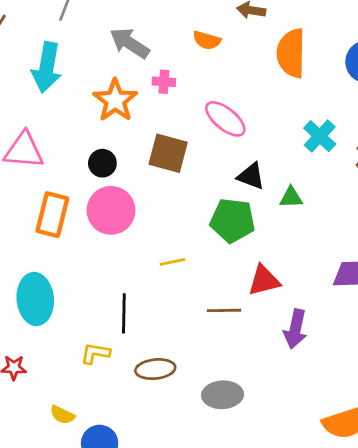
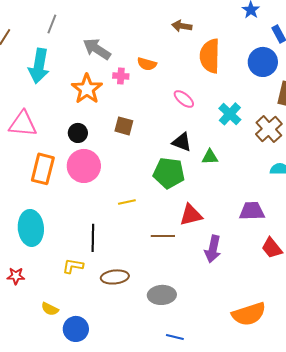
orange semicircle: (207, 40) -> (147, 64), moved
pink ellipse: (225, 119) -> (184, 99), moved, size x0.7
brown square: (168, 153) -> (124, 126), size x0.7

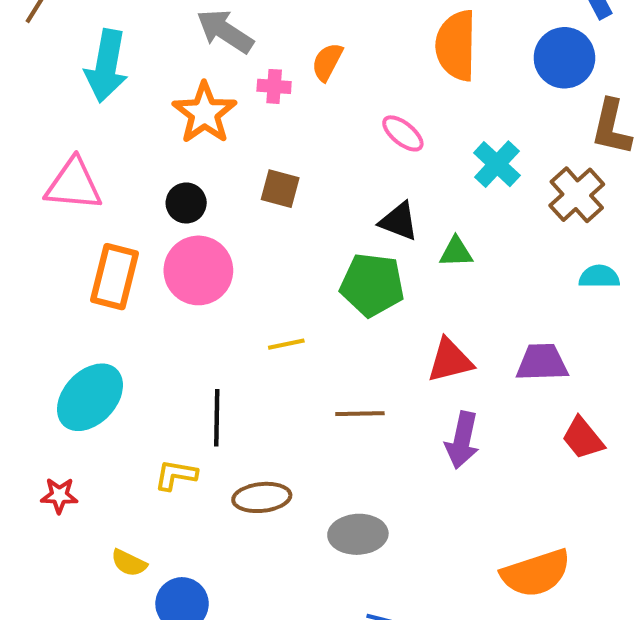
orange semicircle: (147, 64) -> (327, 62), turned 102
red triangle: (191, 215) -> (450, 360), moved
cyan ellipse: (31, 228) -> (90, 397), turned 48

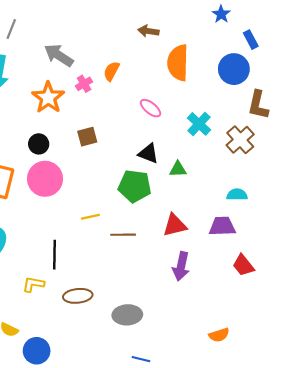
pink cross: (274, 86) -> (84, 84), turned -35
brown square: (280, 189) -> (87, 137), turned -30
cyan semicircle: (599, 277) -> (237, 195), moved
brown line: (360, 414) -> (123, 235), moved
orange semicircle: (536, 573) -> (219, 335), size x0.6

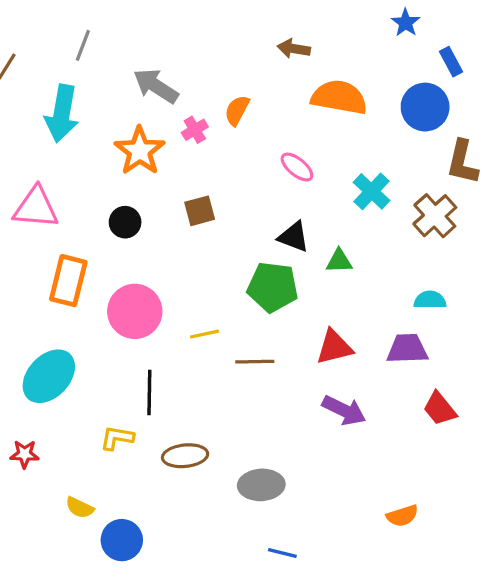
orange semicircle: (178, 63) -> (339, 97), turned 99
pink circle: (45, 179) -> (135, 311), moved
purple arrow: (181, 266) -> (344, 410), turned -76

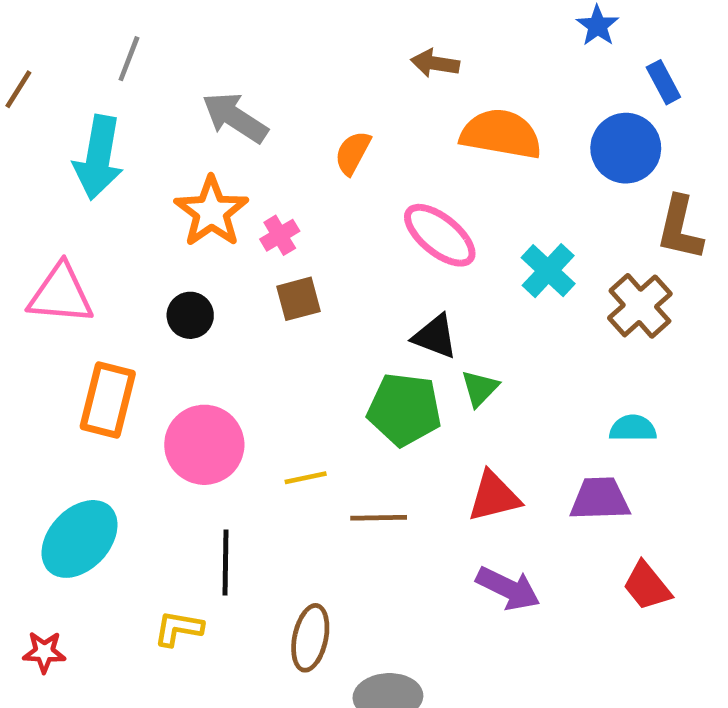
pink cross: (195, 130) -> (280, 235), moved
pink ellipse: (297, 167) -> (440, 235), size x1.5
green triangle: (339, 261) -> (480, 388), moved, turned -44
brown ellipse: (185, 456) -> (310, 638), moved, turned -72

